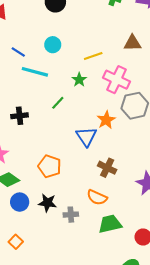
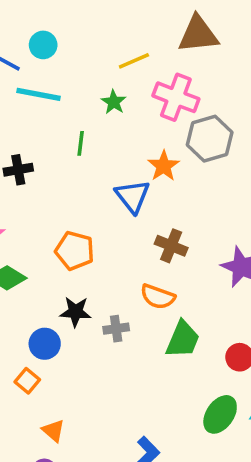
brown triangle: (132, 43) -> (198, 34), size x1.4
cyan circle: (53, 45) -> (43, 45), moved
green line: (58, 103) -> (81, 143), turned -32
blue circle: (20, 202) -> (45, 344), moved
green trapezoid: (110, 224) -> (183, 339), turned 130

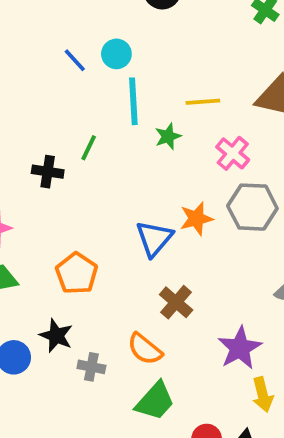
cyan line: (39, 94) -> (133, 101), moved, turned 57
pink cross: (176, 97) -> (233, 153), size x0.7
green line: (81, 143) -> (89, 148), moved

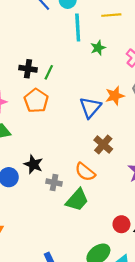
yellow line: (203, 102) -> (111, 15), moved
green line: (89, 148) -> (49, 72), moved
orange pentagon: (77, 273) -> (36, 101), moved
green trapezoid: (155, 401) -> (77, 200), moved

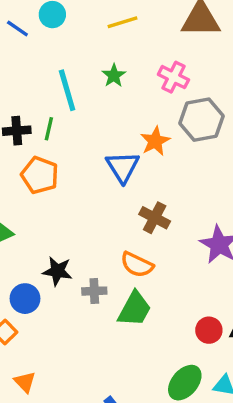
cyan line: (78, 28) -> (67, 90), moved

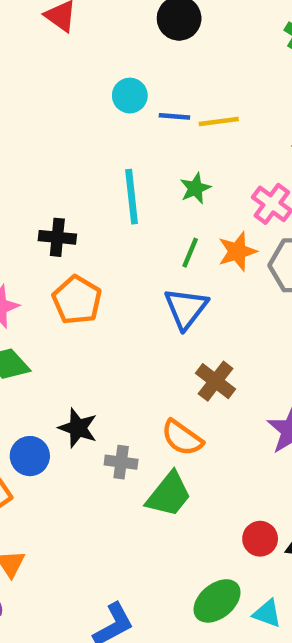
blue line: (17, 29) -> (174, 116), moved, turned -40
green line: (49, 129) -> (190, 253), moved
orange star: (155, 141) -> (237, 251), moved

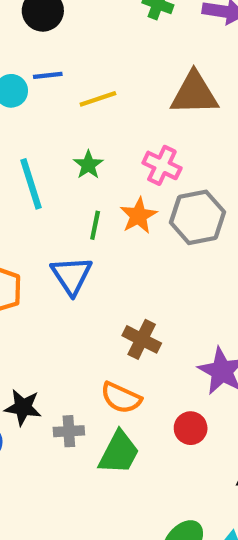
blue line: (174, 116) -> (48, 75), moved
blue triangle: (186, 308) -> (72, 275), moved
red circle: (260, 539) -> (191, 428), moved

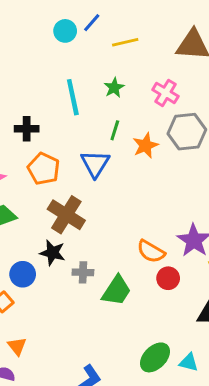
blue line: (48, 75) -> (92, 23), turned -48
orange star: (138, 216) -> (145, 146), moved
brown cross: (142, 339) -> (66, 215), moved, size x1.4
orange semicircle: (121, 398) -> (151, 251), moved

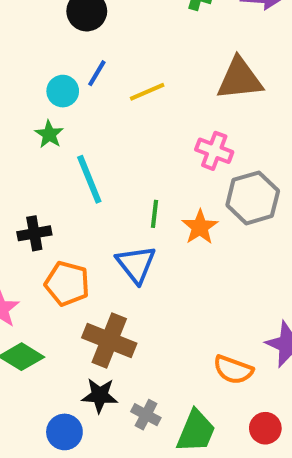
green star: (114, 88) -> (49, 134), moved
gray cross: (83, 272) -> (146, 415), turned 36
red circle: (168, 278) -> (265, 428), moved

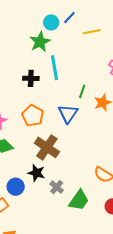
green star: (49, 134) -> (40, 42), size x1.5
black cross: (34, 233) -> (31, 78), moved

